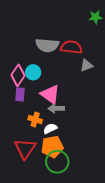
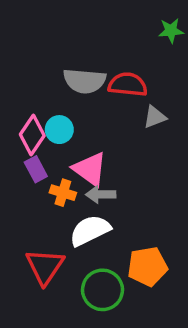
purple rectangle: (20, 94) -> (36, 169), turned -32
orange cross: (35, 120) -> (63, 193), moved
white semicircle: (50, 129) -> (90, 230), size x1.6
orange pentagon: (52, 147) -> (148, 266), moved

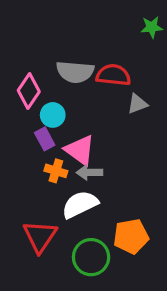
pink diamond: (32, 135) -> (29, 91), moved
purple rectangle: (36, 169) -> (45, 139), moved

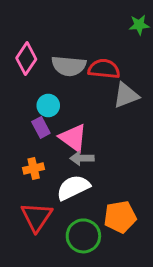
pink diamond: (29, 91) -> (26, 59), moved
gray triangle: (137, 104) -> (126, 95), size x1.4
orange cross: (56, 171) -> (34, 169), moved, turned -30

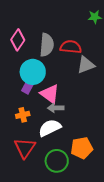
gray semicircle: (69, 66) -> (47, 45), turned -90
cyan circle: (48, 105) -> (33, 72), size x1.6
purple rectangle: (41, 127) -> (28, 87), turned 56

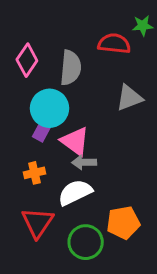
red semicircle: (71, 47) -> (114, 44), moved

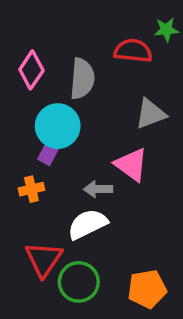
pink triangle: (75, 141) -> (131, 165), moved
orange cross: (34, 173) -> (31, 189), moved
orange pentagon: (123, 223) -> (147, 289), moved
green circle: (86, 242) -> (79, 282), moved

